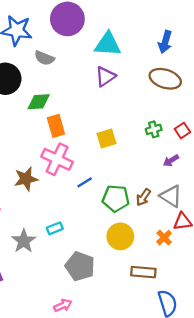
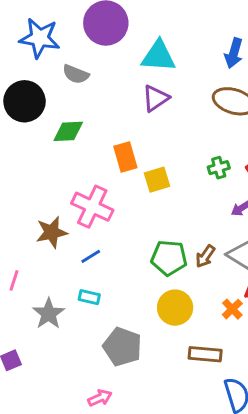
orange rectangle: (56, 126) -> (125, 157), moved
blue line: (85, 182) -> (91, 256), moved
cyan rectangle: (55, 228) -> (89, 297), turned 35

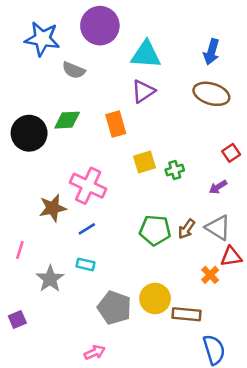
black circle: (25, 101) -> (29, 133), moved
orange rectangle: (125, 157) -> (116, 124), moved
green cross: (219, 168) -> (175, 170), moved
yellow circle: (175, 308) -> (155, 299), moved

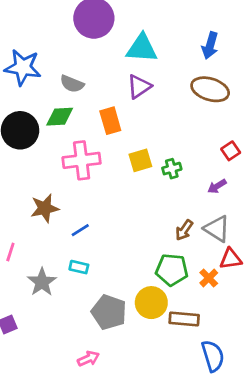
blue star: (42, 39) -> (23, 67), moved
gray semicircle: (74, 70) -> (72, 84), moved
pink cross: (88, 186) -> (82, 160), moved, turned -32
green pentagon: (155, 230) -> (172, 270), moved

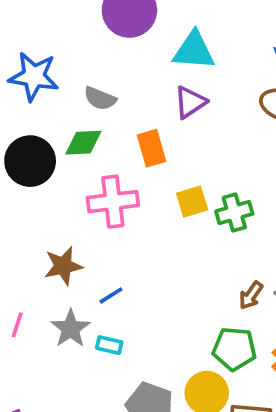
green cross: (172, 169) -> (234, 213), size x1.4
gray star: (42, 282) -> (71, 329), moved

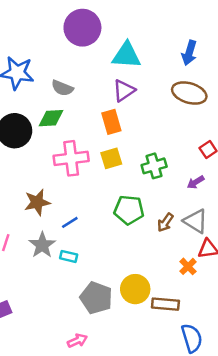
orange rectangle: (152, 148) -> (111, 122), moved
yellow square: (192, 202) -> (111, 158), moved
green pentagon: (234, 349) -> (129, 210), moved

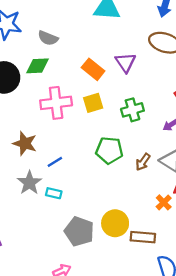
purple triangle: (124, 90) -> (126, 62), moved, turned -30
orange rectangle: (111, 122) -> (93, 69), turned -35
brown star: (37, 202) -> (25, 143), turned 30

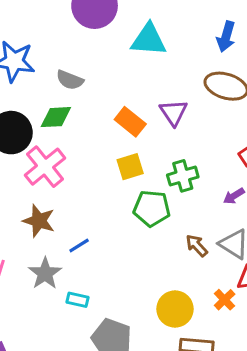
pink cross: (56, 103) -> (45, 167), moved, turned -32
green pentagon: (109, 150) -> (152, 208), moved
brown arrow: (143, 162) -> (197, 246), turned 102
cyan rectangle: (54, 193) -> (78, 300), moved
yellow circle: (115, 223) -> (175, 309), moved

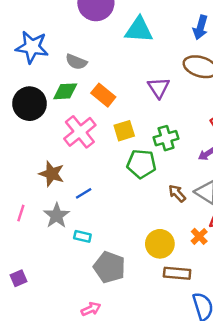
orange rectangle: (130, 122) -> (103, 95), moved
pink cross: (45, 167) -> (80, 132), moved

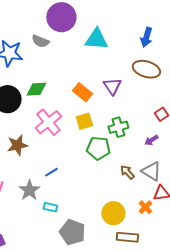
gray semicircle: (76, 62) -> (40, 41), moved
orange rectangle: (103, 95) -> (82, 92), moved
brown star: (52, 174) -> (17, 145), moved, turned -30

